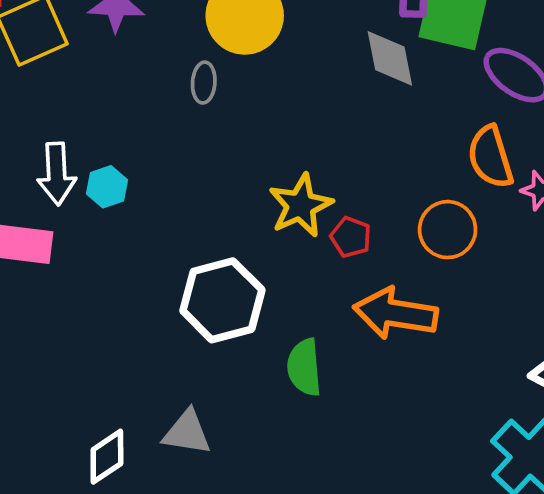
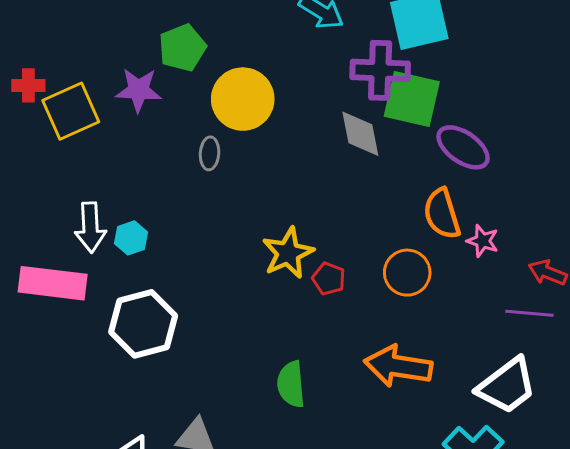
white hexagon: (222, 300) -> (143, 324), moved
orange arrow: (395, 313) -> (398, 366), moved

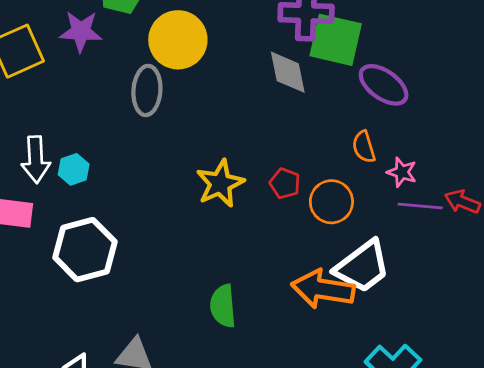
gray ellipse: (210, 153) -> (147, 90), size x1.6
orange semicircle: (442, 214) -> (364, 147), size x0.7
red pentagon: (329, 279) -> (285, 183), moved
purple line: (529, 313) -> (420, 206), moved
white trapezoid: (507, 386) -> (362, 267), moved

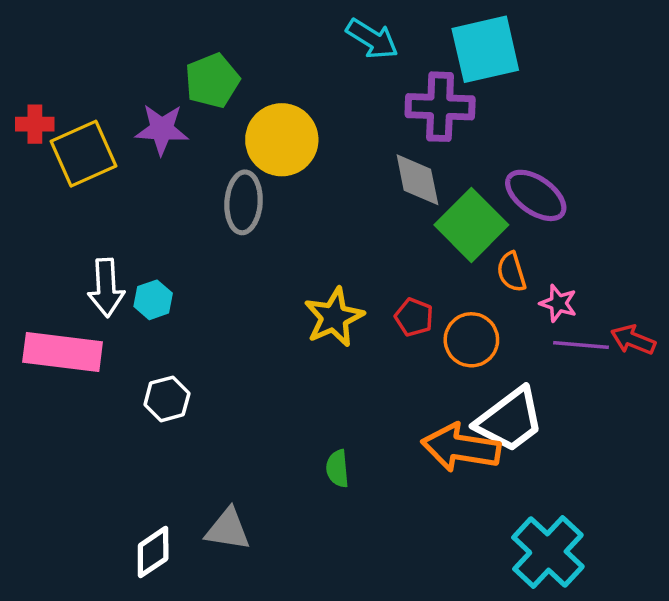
green square: (336, 40) -> (471, 225), moved, turned 32
white hexagon: (85, 250) -> (167, 399), size x0.6
green semicircle: (223, 306) -> (337, 469), size x0.7

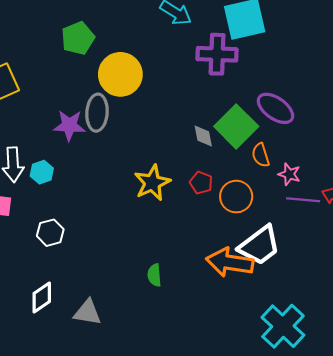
purple star: (162, 129) -> (69, 125), moved
gray diamond: (417, 180) -> (203, 136), moved, size x0.7
white diamond: (153, 552) -> (42, 297), moved

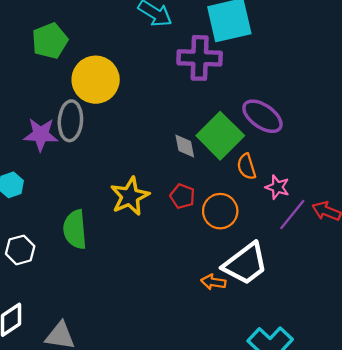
purple line: (303, 200) -> (292, 215), turned -56
orange arrow: (230, 262) -> (213, 282), size x0.5
green semicircle: (154, 275) -> (75, 229), moved, size x1.6

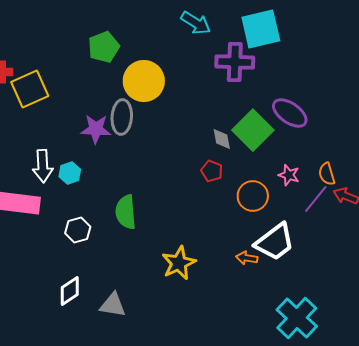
orange semicircle: (246, 167) -> (327, 174), moved
pink star: (277, 187) -> (289, 175), moved
yellow star: (130, 196) -> (179, 263), moved
red pentagon: (182, 196) -> (212, 171), moved

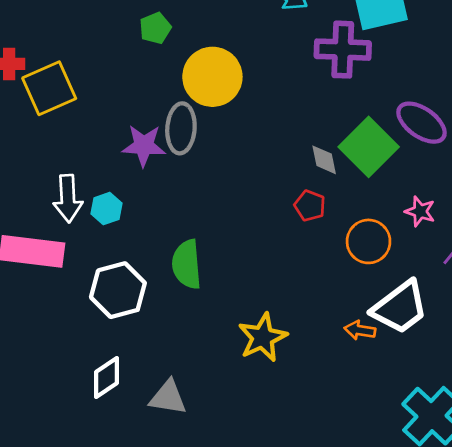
green pentagon: (104, 47) -> (155, 28), size x0.7
white hexagon: (78, 230) -> (118, 290), size x1.5

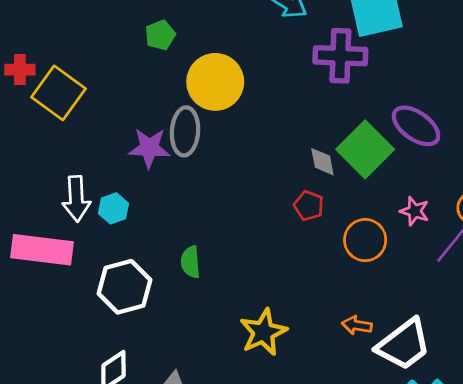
yellow square: (49, 88) -> (58, 93), turned -30
green semicircle: (187, 264) -> (190, 262), size x0.7
white trapezoid: (400, 307) -> (404, 345), moved

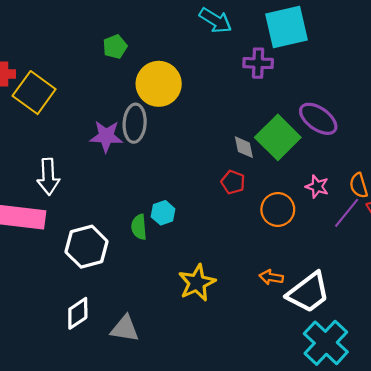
purple cross: (340, 56) -> (258, 63), size x0.7
cyan hexagon: (113, 208) -> (163, 213), moved

